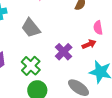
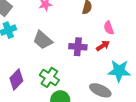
purple cross: (64, 52) -> (78, 47), moved, turned -30

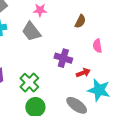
gray trapezoid: (43, 40) -> (31, 32), moved
red arrow: (103, 46) -> (83, 73), moved

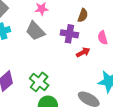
purple cross: (63, 58) -> (69, 34), moved
red arrow: (83, 73) -> (83, 52), moved

